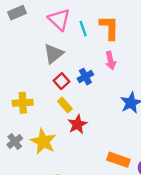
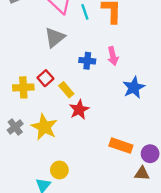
pink arrow: (110, 61) -> (113, 56), moved
blue cross: (85, 77) -> (87, 61), turned 35
red square: (61, 81) -> (45, 78), moved

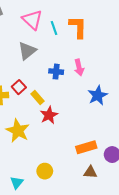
orange rectangle: (121, 146) -> (86, 147), turned -36
yellow circle: (59, 170) -> (45, 171), moved
brown triangle: (142, 173) -> (90, 172), moved

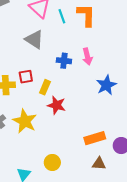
gray triangle: (27, 51) -> (34, 40), turned -48
red square: (19, 87) -> (26, 77), turned 32
yellow rectangle: (37, 97) -> (45, 87), turned 64
red star: (49, 115) -> (57, 105), turned -30

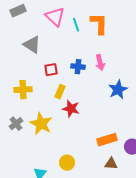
gray triangle: (34, 40) -> (32, 45), moved
red square: (26, 77) -> (51, 70), moved

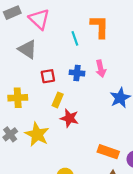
pink triangle: (55, 17) -> (39, 19), moved
cyan line: (76, 25) -> (75, 38), moved
orange rectangle: (107, 140) -> (108, 152), turned 36

